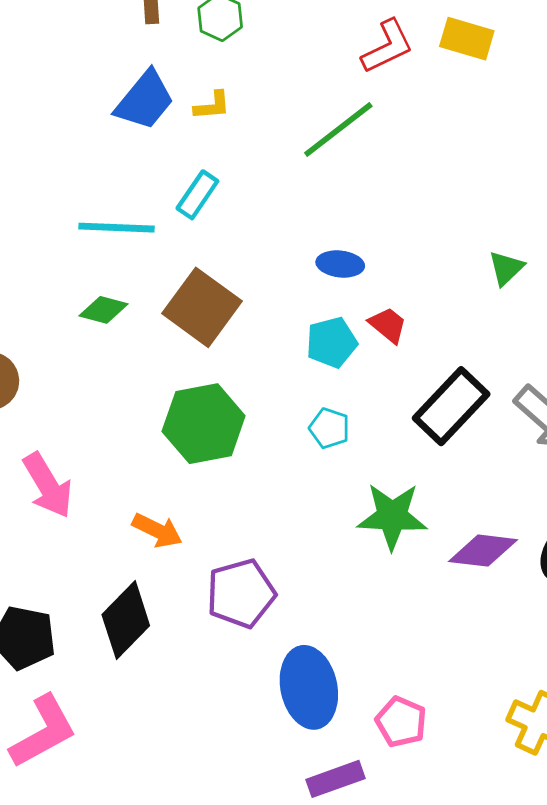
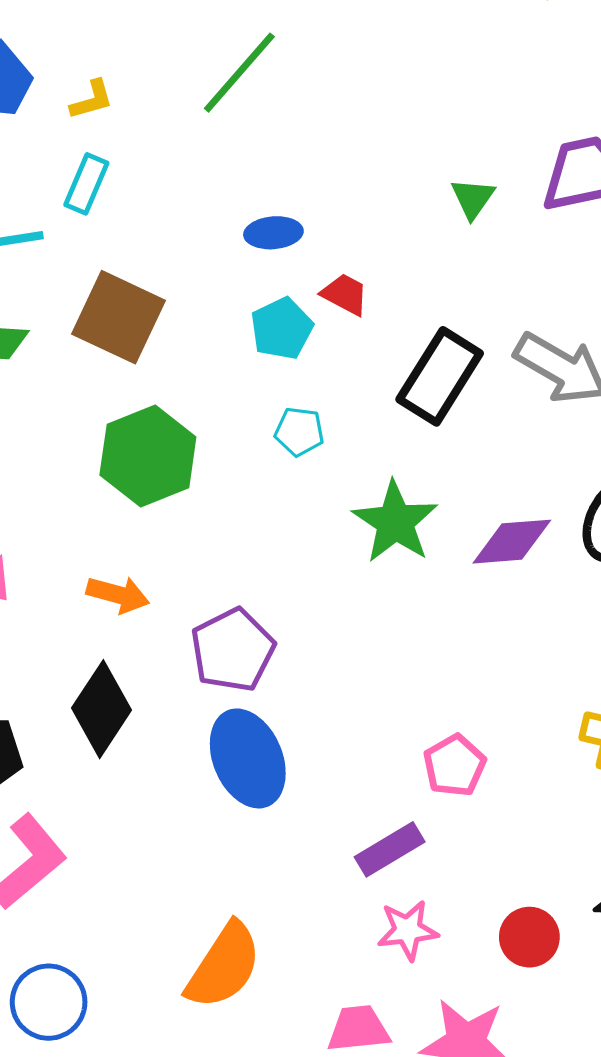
yellow L-shape: (212, 106) -> (92, 100), moved
green star: (392, 516) -> (395, 522), turned -30
blue ellipse: (309, 687) -> (248, 758), moved
pink pentagon: (401, 722) -> (455, 766), turned 30

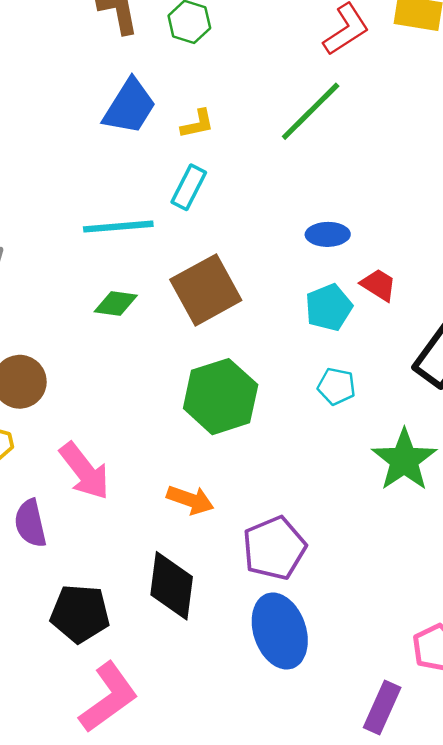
brown square: (118, 317) -> (206, 290), turned 32
black diamond: (101, 709) -> (172, 586), turned -30
purple rectangle: (390, 849) -> (382, 708), turned -39

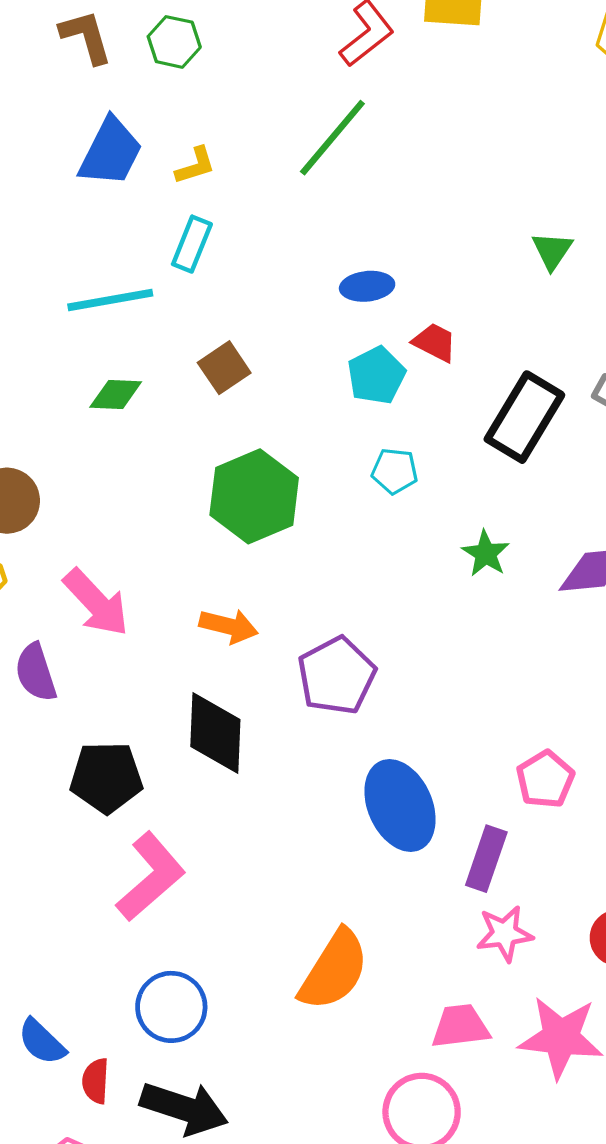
brown square: (206, 290) -> (224, 368), size x0.6
green star: (404, 460) -> (486, 554), size x0.6
blue ellipse: (280, 631) -> (400, 805), moved

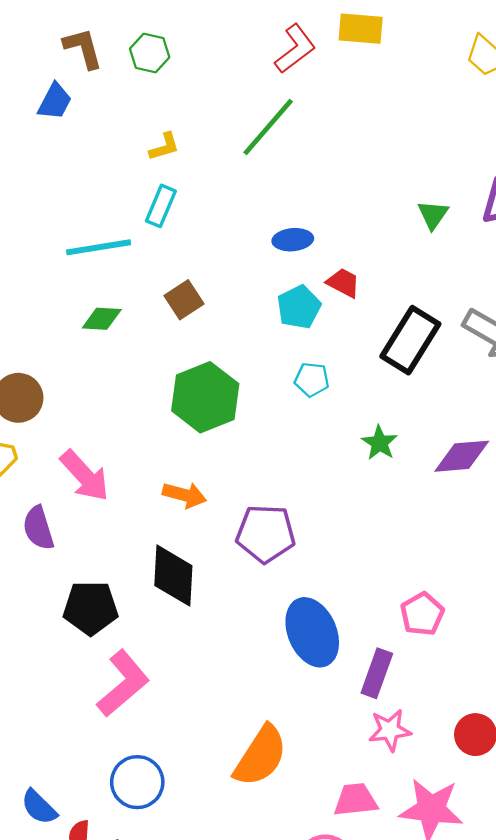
blue trapezoid: (111, 152) -> (55, 101), moved, size x0.7
purple pentagon: (337, 676) -> (266, 534), turned 30

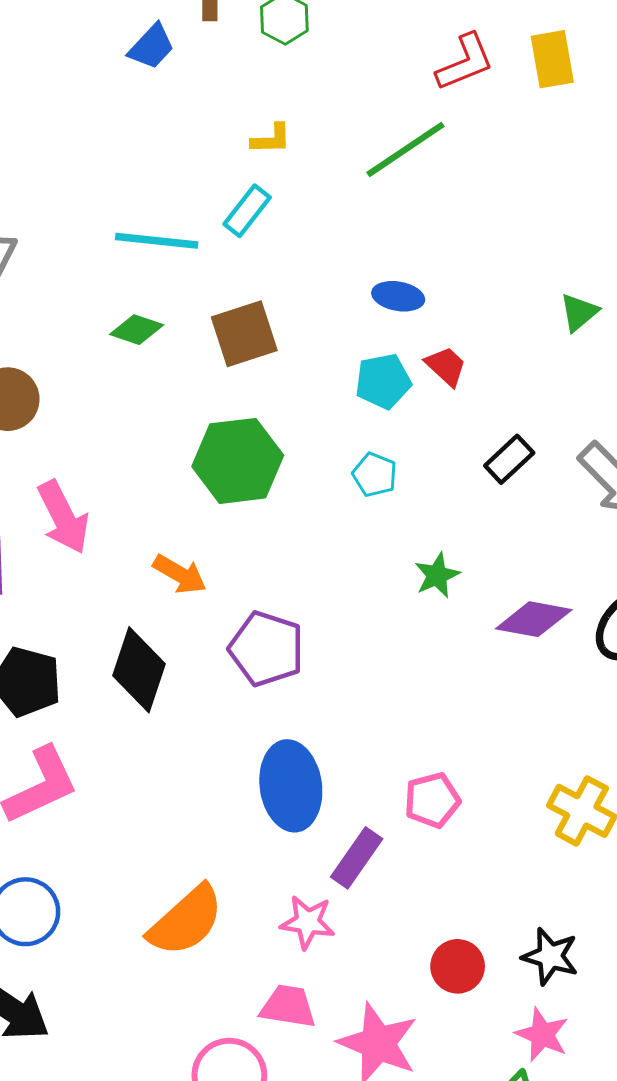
yellow rectangle: (361, 29) -> (552, 59), turned 60
brown square: (184, 300) -> (244, 334), size x1.4
black rectangle: (410, 340) -> (509, 459), size x0.6
pink star: (390, 730) -> (308, 922), moved

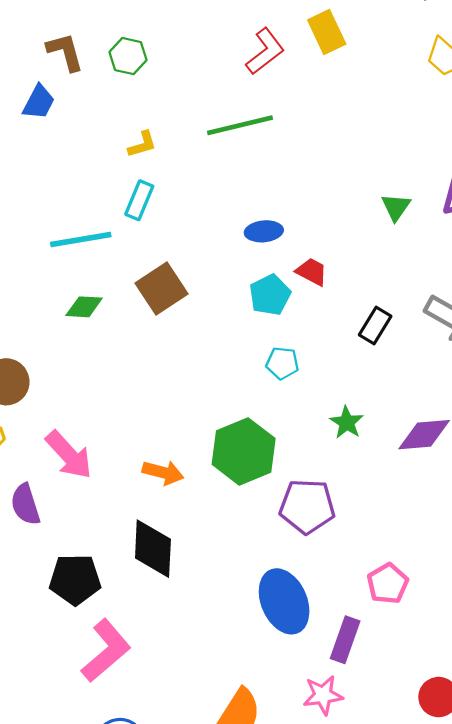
green line: (406, 149) -> (240, 125), turned 36
green hexagon: (238, 461) -> (244, 451), moved
purple pentagon: (266, 649) -> (307, 506), moved

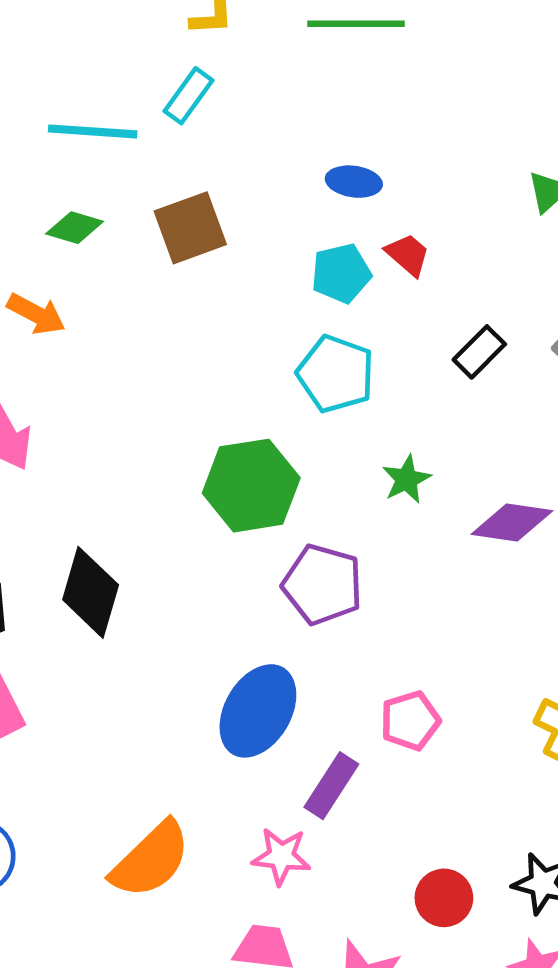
cyan pentagon: (282, 363) -> (336, 374), size x1.6
orange arrow: (163, 473) -> (36, 314), moved
blue ellipse: (284, 601) -> (258, 711), turned 40

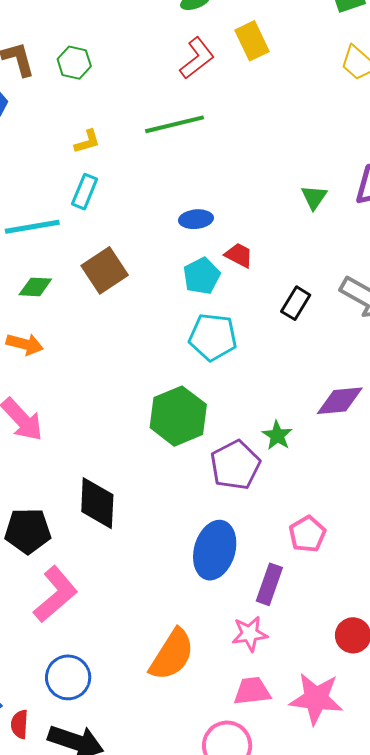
green star: (406, 479) -> (277, 435), moved
purple pentagon: (323, 584) -> (235, 465), turned -30

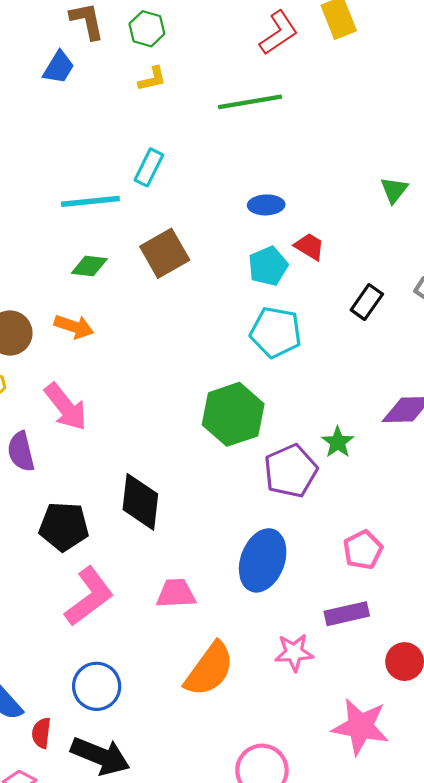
yellow L-shape: (87, 142) -> (152, 79), moved
purple rectangle: (269, 584) -> (347, 614), moved, turned 54
pink trapezoid: (252, 691) -> (176, 594), moved

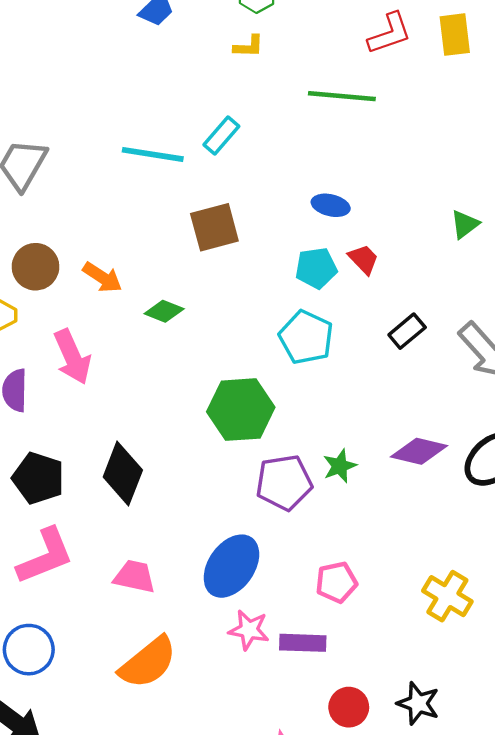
green diamond: (89, 266) -> (164, 311), moved
pink star: (294, 653) -> (249, 630), moved

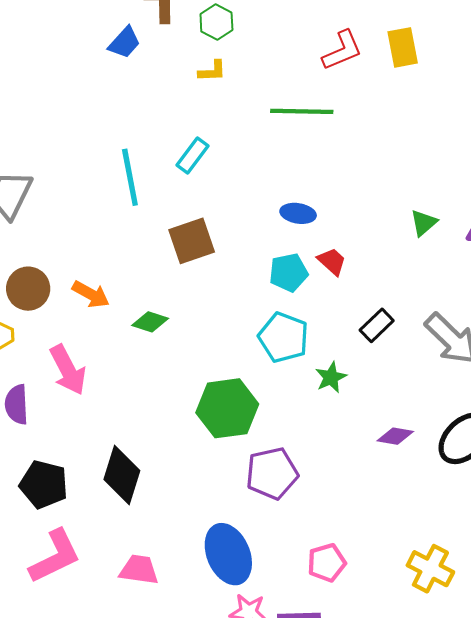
cyan line: (153, 154) -> (130, 177), turned 74
purple diamond: (419, 451) -> (395, 436), size x0.7
green star: (340, 466) -> (331, 377), moved
blue ellipse: (231, 566) -> (228, 554), turned -54

